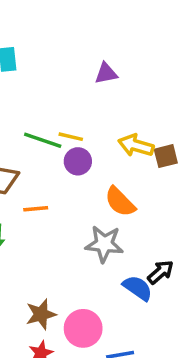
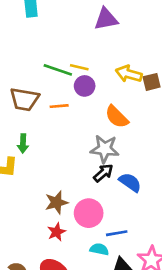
purple triangle: (106, 73) -> (106, 19), size x1.4
orange line: (36, 209) -> (59, 106), moved
black arrow: (160, 272) -> (103, 173), moved

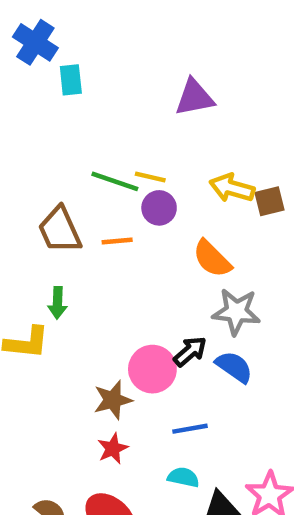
brown trapezoid: (24, 99) -> (60, 230), turned 56
gray star: (105, 149) -> (236, 312), moved
pink circle: (89, 213) -> (152, 369), moved
blue line: (117, 233) -> (190, 429), moved

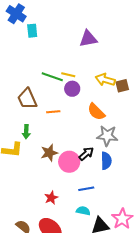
orange line: (117, 241) -> (53, 112), moved
blue semicircle: (234, 367) -> (106, 161), turned 54
brown star: (113, 400) -> (49, 153), moved

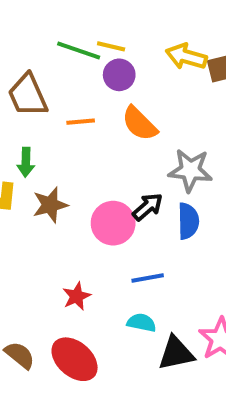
orange semicircle: (96, 112) -> (140, 124), moved
brown star: (49, 153) -> (50, 205), moved

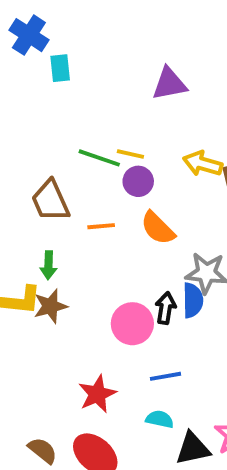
brown star: (50, 205) -> (50, 306), moved
black arrow: (148, 207) -> (165, 308), turned -40
blue semicircle: (188, 221) -> (193, 300), moved
red star: (77, 296) -> (97, 394), size x1.4

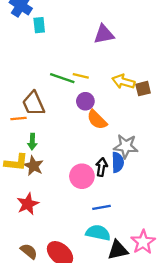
purple circle: (138, 181) -> (85, 101), moved
orange line: (101, 226) -> (18, 119), moved
brown star: (50, 306) -> (33, 166), turned -30
red star: (97, 394) -> (28, 204), moved
cyan semicircle: (160, 419) -> (98, 233), size x1.5

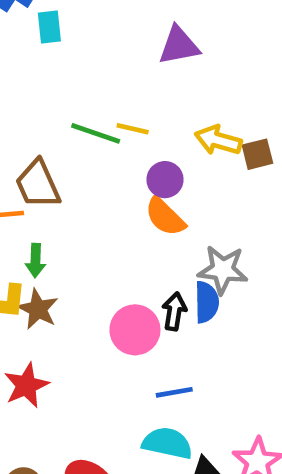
purple circle: (85, 101) -> (165, 180), moved

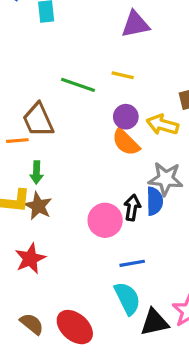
yellow line: (133, 129) -> (123, 75), moved
yellow arrow: (218, 140) -> (162, 125), moved
cyan semicircle: (167, 443) -> (127, 298), turned 52

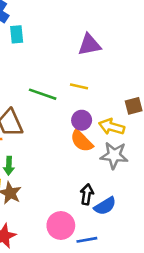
gray star: (166, 179) -> (114, 155), moved
blue semicircle: (154, 201) -> (105, 206), moved, turned 60
pink circle: (105, 220) -> (61, 226), moved

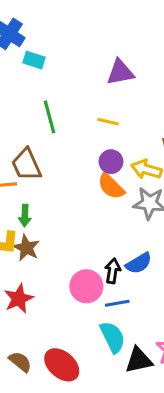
cyan rectangle: (17, 34) -> (34, 60), turned -66
green line: (43, 94) -> (49, 117), moved, turned 56
black arrow: (87, 194) -> (113, 271), moved

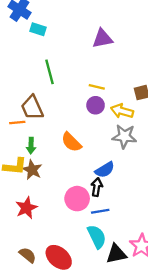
yellow line: (108, 122) -> (97, 87), moved
orange semicircle: (111, 186) -> (71, 142), moved
blue semicircle: (139, 263) -> (105, 170), moved

